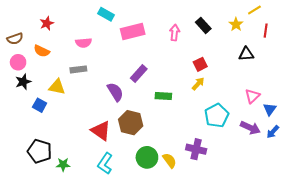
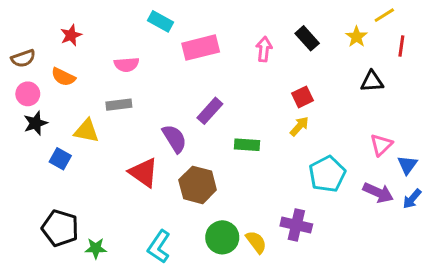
red triangle: (101, 131) -> (144, 173), moved

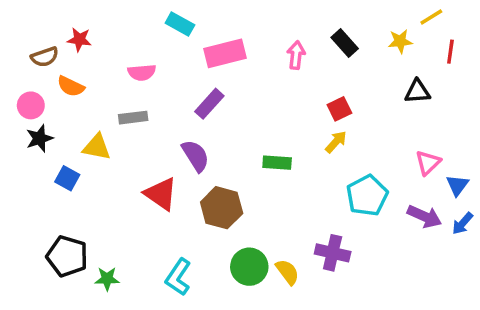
red star: (71, 35) -> (79, 40), turned 30
yellow star: (357, 37) -> (400, 41), turned 30
brown semicircle: (23, 58) -> (45, 57), moved
purple rectangle: (210, 111) -> (209, 104), moved

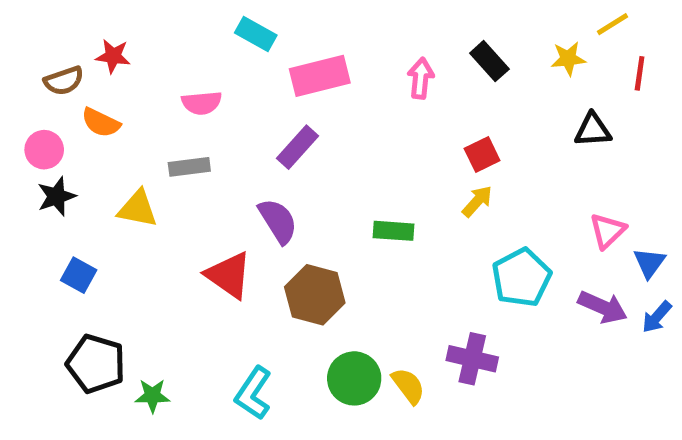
blue square: (67, 178) -> (79, 275), moved

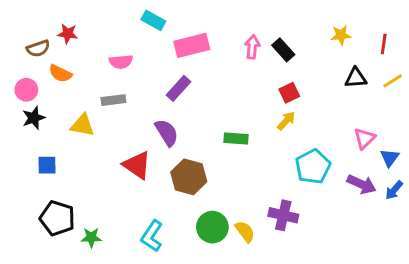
yellow line: (612, 24) -> (393, 81), moved
black rectangle: (489, 61) -> (283, 50), moved
blue square: (79, 275) -> (47, 165), turned -30

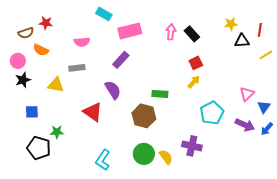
black triangle: (356, 78) -> (242, 41), moved
brown hexagon: (189, 177) -> (144, 116), moved
green star: (91, 237) -> (57, 132), moved

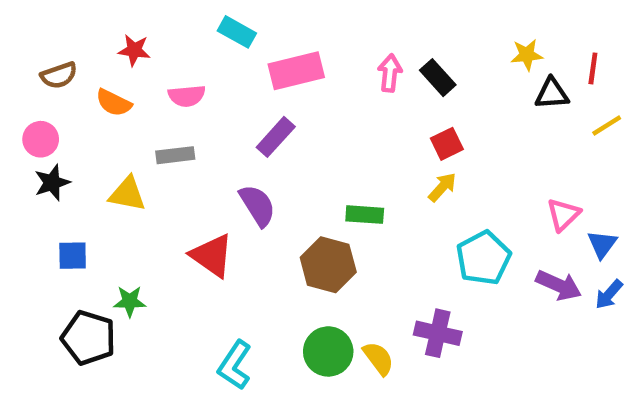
red star: (46, 23) -> (134, 50), moved
orange semicircle: (41, 50) -> (114, 103), moved

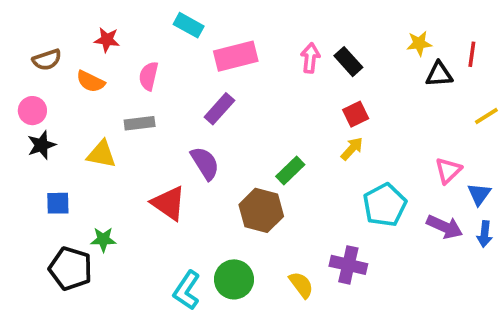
pink semicircle: (187, 96) -> (149, 76), turned 108
yellow line: (607, 126) -> (486, 116), moved
green rectangle: (365, 215) -> (290, 170), turned -48
blue arrow: (609, 294) -> (485, 234), turned -35
green circle: (328, 351) -> (234, 279), moved

